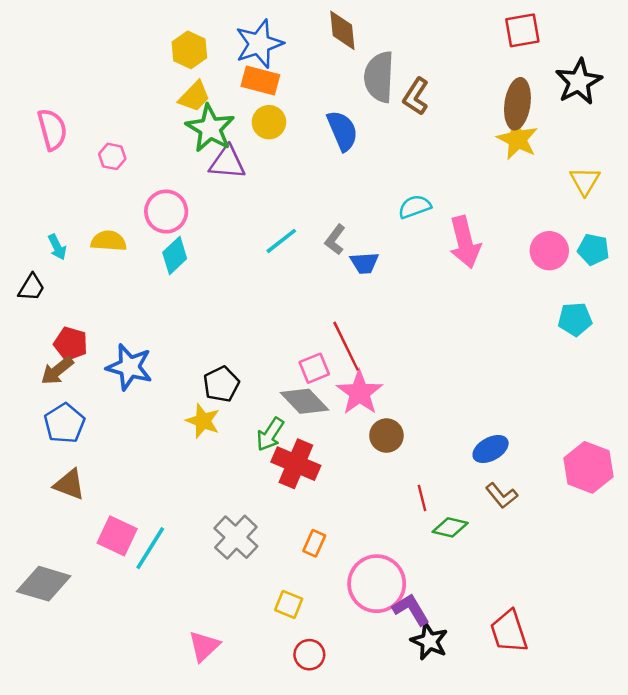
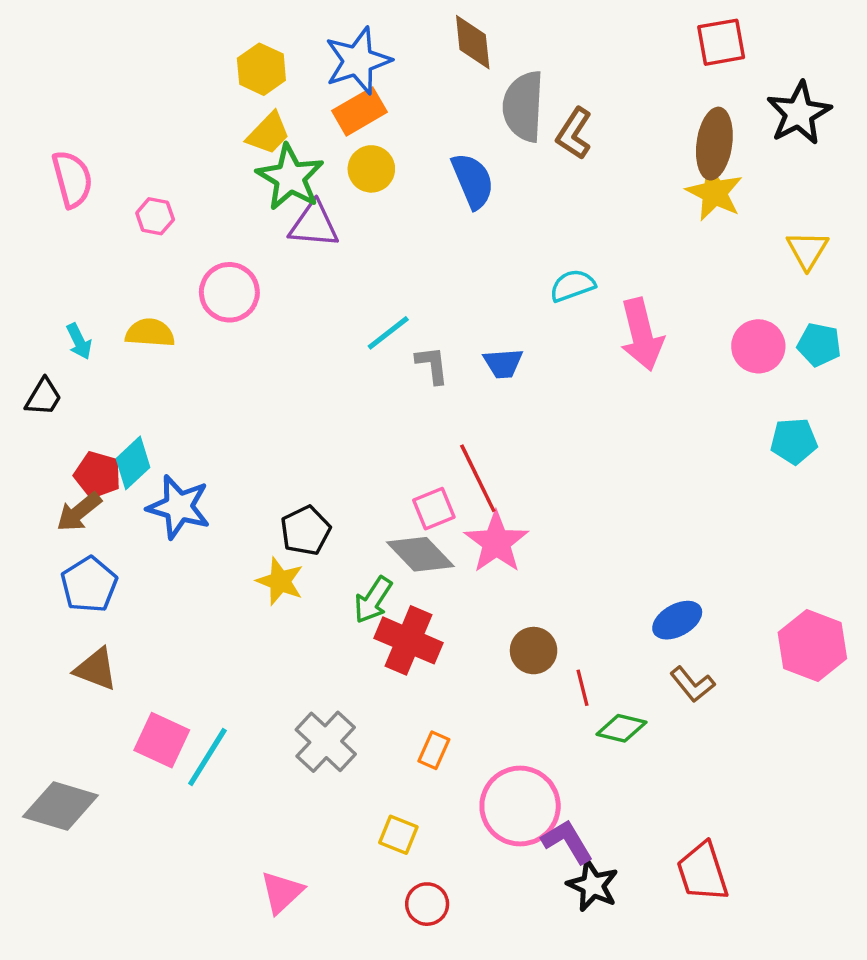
orange rectangle: (260, 81) -> (359, 111), turned -45
gray L-shape: (335, 240) -> (432, 365), moved, turned 136
cyan diamond: (175, 256) -> (133, 463), moved
brown circle: (386, 436) -> (534, 651), moved

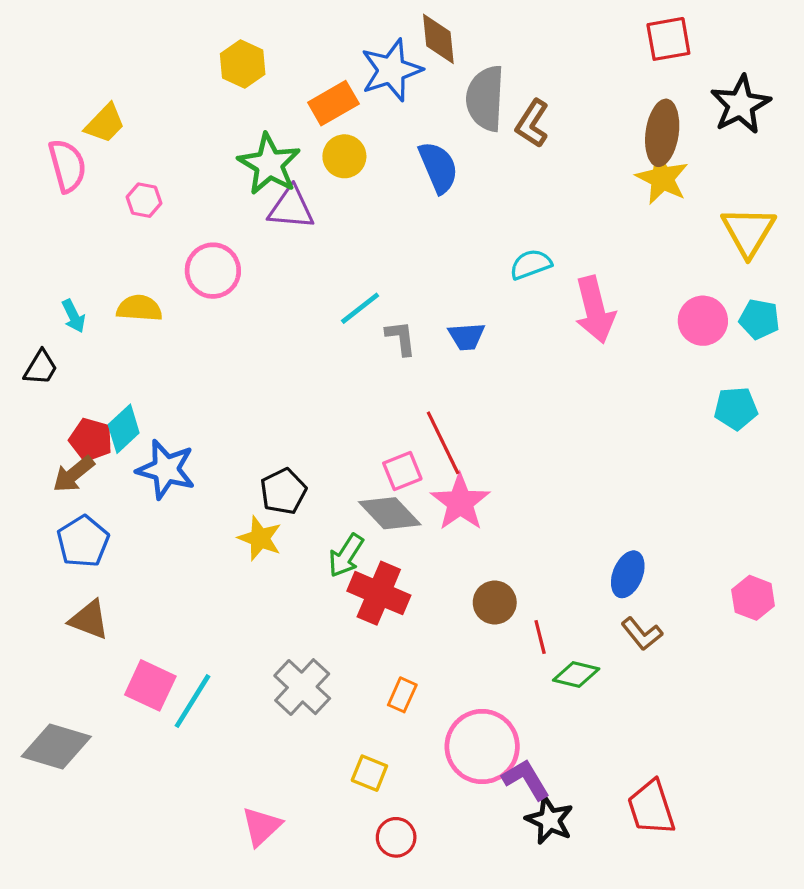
blue star: (358, 61) -> (391, 70), moved
yellow trapezoid: (268, 133) -> (105, 123), moved
yellow triangle: (807, 250) -> (748, 231), size x1.4
blue ellipse: (677, 620) -> (628, 574), turned -39
pink hexagon: (812, 645) -> (753, 598), size x0.7

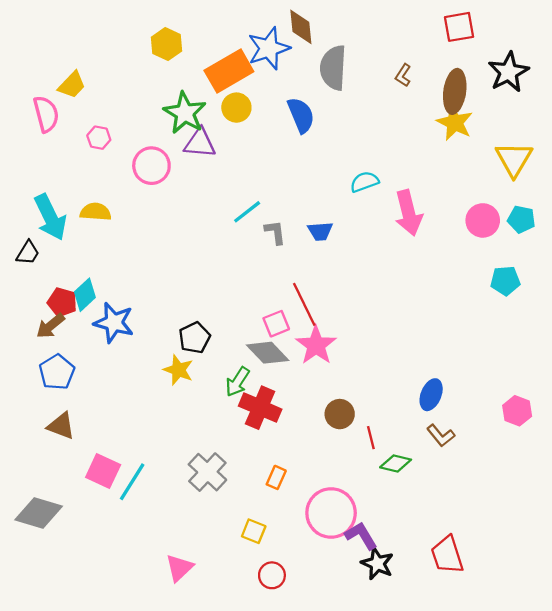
orange rectangle: (333, 103) -> (229, 71), size x1.4
brown L-shape: (532, 123) -> (403, 75), moved, size x0.7
pink circle: (213, 271) -> (151, 166), moved
cyan arrow: (74, 316) -> (50, 217), size x2.0

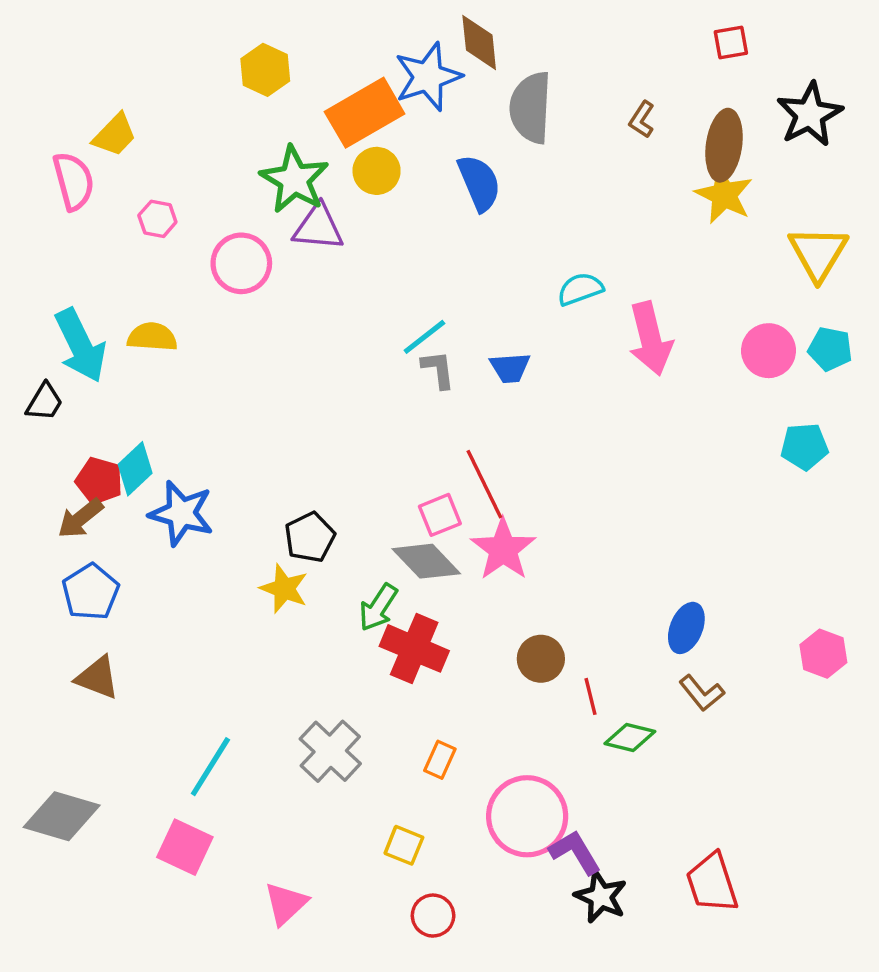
red square: (459, 27) -> (731, 43), size x0.7
cyan line: (247, 212) -> (424, 337), moved
pink square: (103, 471) -> (185, 847), moved

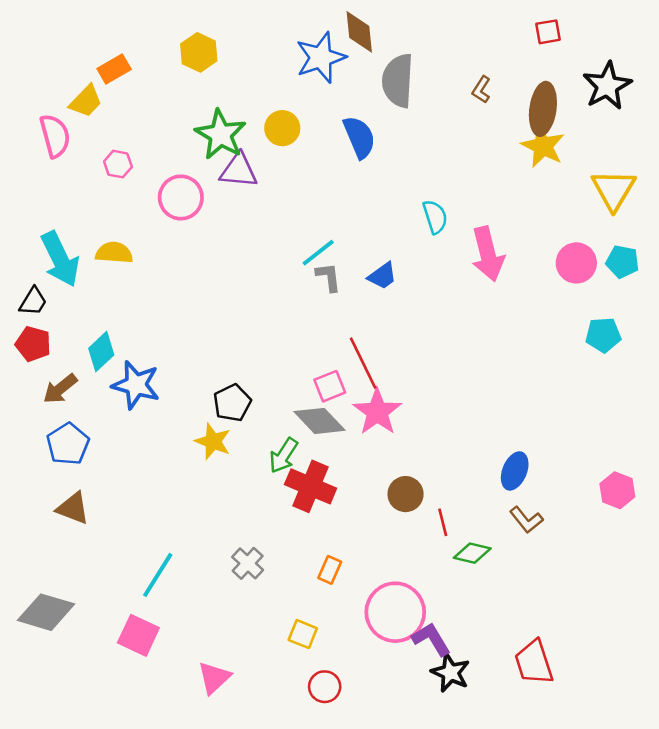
orange rectangle: (365, 113) -> (114, 69), moved, size x0.6
cyan semicircle: (580, 289) -> (435, 217), turned 92
blue trapezoid: (510, 368) -> (382, 276), turned -32
red pentagon: (99, 481) -> (33, 344), moved
gray cross: (330, 751) -> (248, 563), size x0.7

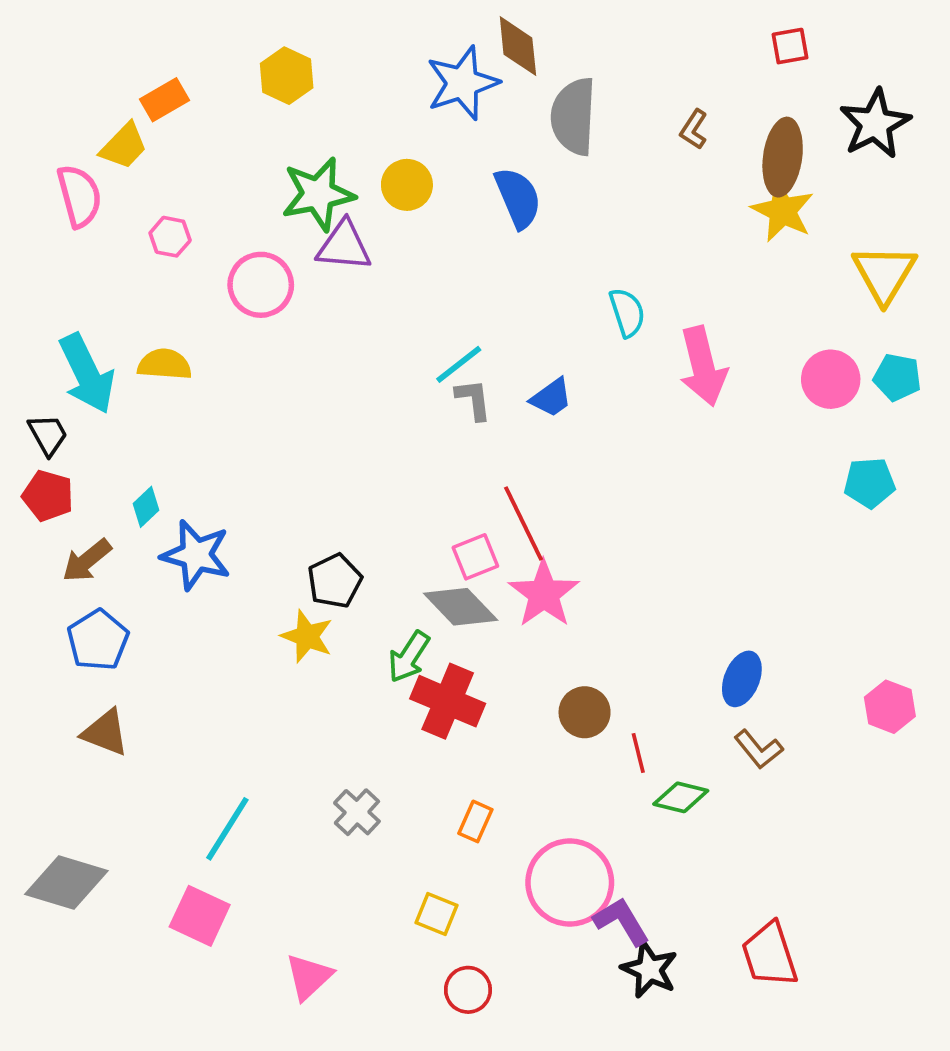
green star: (221, 135) -> (318, 194), turned 30
black trapezoid: (33, 301) -> (48, 435), turned -60
cyan diamond: (101, 352) -> (146, 507), size x0.7

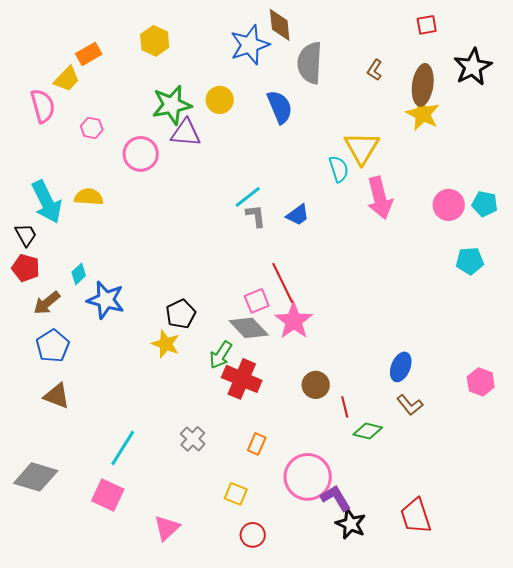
yellow triangle: (884, 274) -> (362, 148), moved

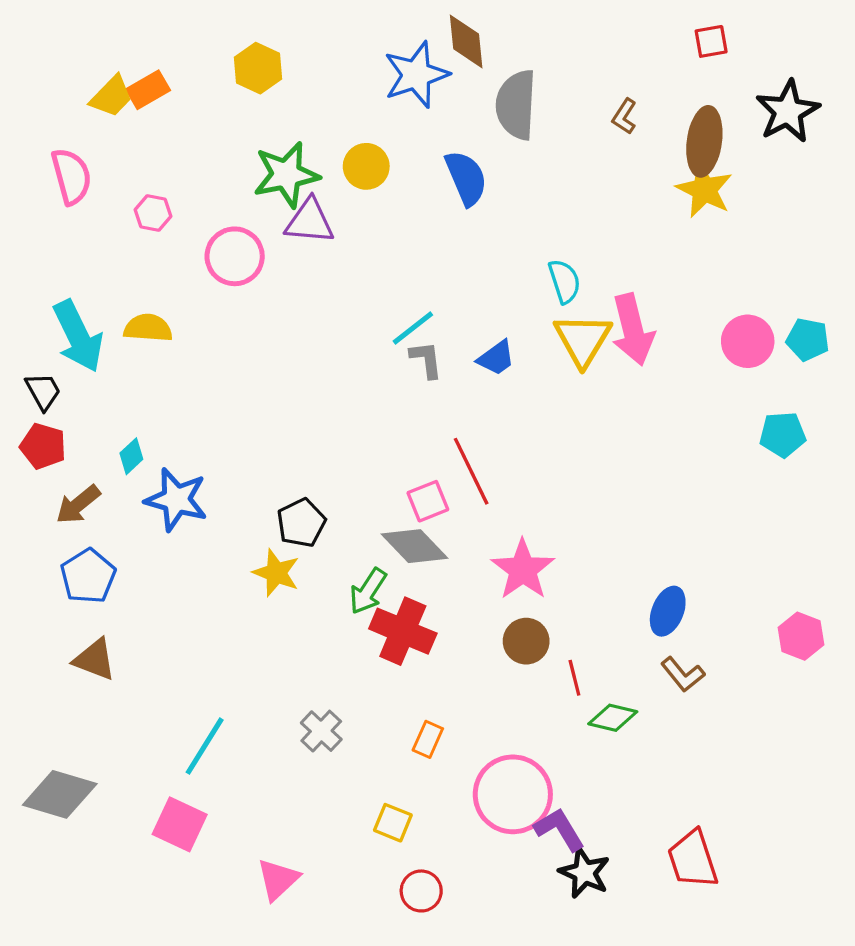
yellow trapezoid: (67, 79) -> (111, 96), moved
yellow triangle: (362, 148) -> (583, 340), moved
pink star: (294, 321) -> (523, 569), moved

